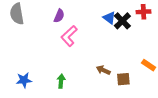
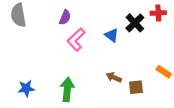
blue triangle: (109, 18) -> (112, 35), moved
green arrow: (61, 81) -> (67, 90), size x1.5

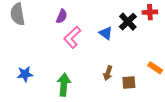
brown arrow: (114, 77) -> (108, 73), turned -96
blue star: (26, 88) -> (25, 74), moved

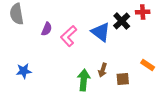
purple semicircle: (62, 16) -> (47, 29), moved
blue triangle: (106, 33) -> (101, 32), size x1.5
green arrow: (64, 85) -> (84, 80), moved

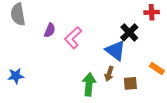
black cross: (122, 21) -> (129, 32), moved
blue triangle: (101, 32) -> (115, 50), moved
blue star: (24, 71) -> (16, 76), moved

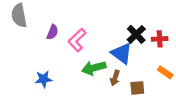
red cross: (152, 12) -> (160, 39), moved
blue star: (16, 76) -> (44, 79), moved
green arrow: (89, 84) -> (94, 68), moved, turned -110

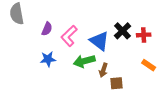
blue triangle: (122, 53) -> (99, 41), moved
blue star: (44, 79) -> (48, 59), moved
brown square: (137, 88) -> (116, 83), moved

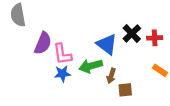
purple semicircle: (47, 29) -> (43, 43), moved, size x1.5
pink L-shape: (69, 36) -> (62, 54), moved, turned -55
blue star: (48, 59) -> (62, 74), moved

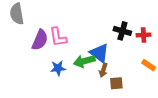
black cross: (132, 33) -> (122, 31), turned -30
blue triangle: (107, 44) -> (99, 53), moved
pink L-shape: (62, 54) -> (58, 37), moved

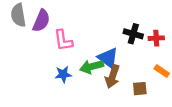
purple semicircle: (40, 40) -> (41, 21), moved
brown arrow: (103, 70) -> (112, 76), size x1.5
brown square: (116, 83) -> (140, 89), moved

